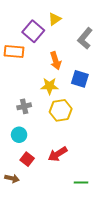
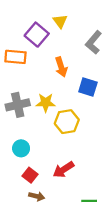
yellow triangle: (55, 19) -> (60, 21), turned -32
yellow star: (50, 86) -> (46, 103), moved
gray cross: (24, 106) -> (18, 105), moved, size x1.5
brown arrow: (12, 178) -> (37, 196), moved

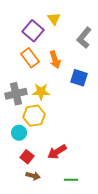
orange rectangle: (15, 57) -> (30, 58), moved, turned 48
yellow hexagon: (67, 122) -> (34, 116), moved
green line: (89, 201) -> (71, 180), moved

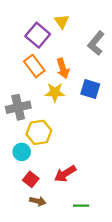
yellow star: (41, 92) -> (55, 92), moved

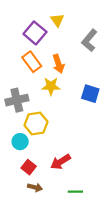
blue square: (90, 89) -> (90, 94), moved

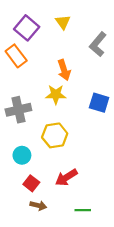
purple square: (35, 33) -> (27, 28), moved
orange rectangle: (32, 62) -> (16, 56), moved
yellow hexagon: (36, 123) -> (55, 135), moved

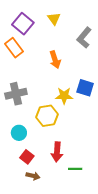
yellow star: (56, 94) -> (64, 96), moved
red arrow: (66, 177) -> (57, 152), turned -54
green line: (83, 210) -> (75, 169), moved

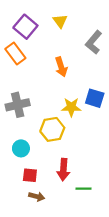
red square: (27, 157) -> (30, 175), turned -32

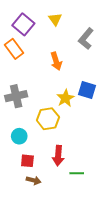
yellow star: (71, 107) -> (65, 98), turned -30

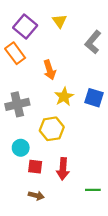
orange arrow: (56, 61) -> (50, 70), moved
yellow star: (65, 98) -> (64, 97), moved
red square: (27, 161) -> (35, 167), moved
green line: (77, 173) -> (93, 190), moved

